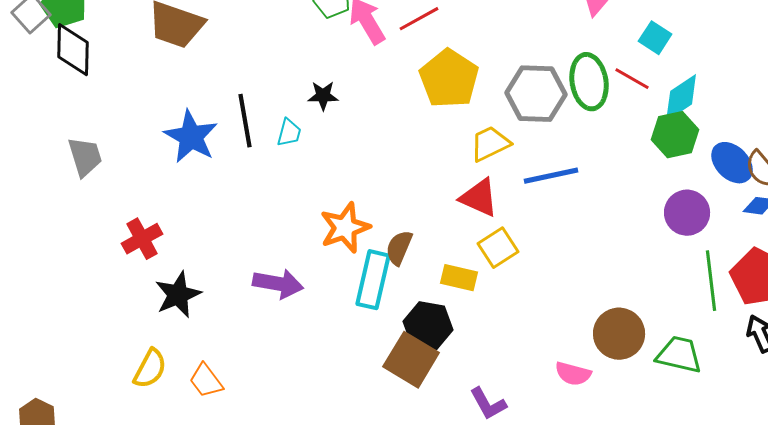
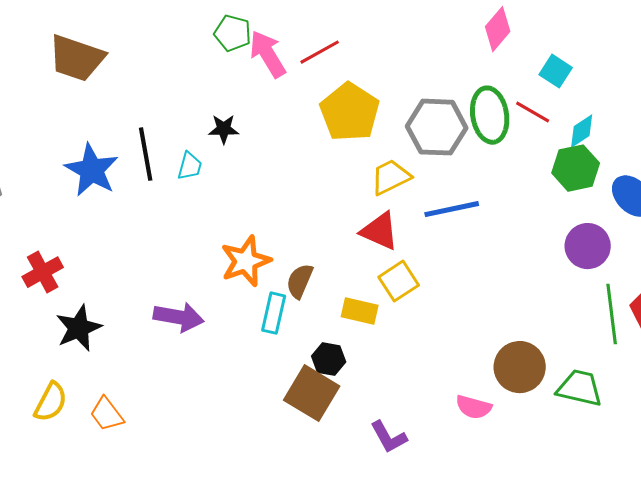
cyan diamond: (681, 98) -> (582, 131), size x0.7
cyan rectangle: (373, 280) -> (274, 313), size x0.7
black hexagon: (428, 326) -> (329, 359), size x0.7

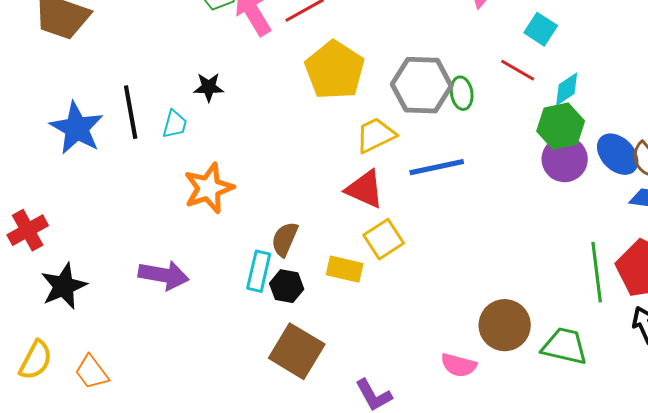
green ellipse: (490, 115) -> (462, 93), moved, size x0.6
purple circle: (588, 246) -> (565, 159), moved
orange star: (246, 261) -> (209, 188), moved
black hexagon: (329, 359) -> (287, 286), moved

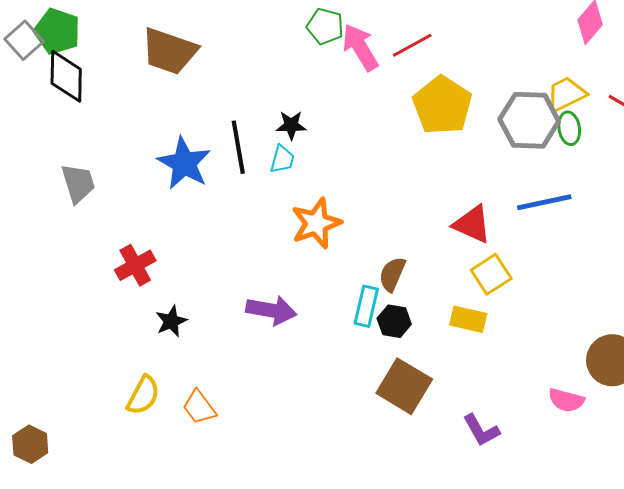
black star: (209, 87) -> (291, 125), moved
yellow trapezoid: (376, 135) -> (566, 94), moved
yellow rectangle: (345, 269) -> (468, 319), moved
black star: (64, 286) -> (171, 321), size x0.7

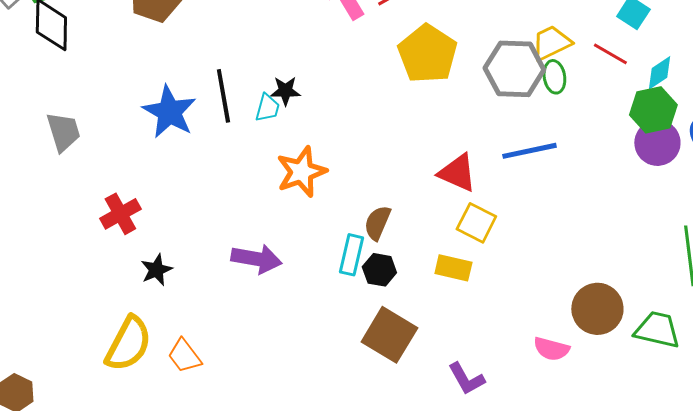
black star: (291, 125) -> (285, 91), moved
yellow square: (491, 274) -> (476, 223), turned -30
yellow semicircle: (143, 395) -> (128, 344), size x1.4

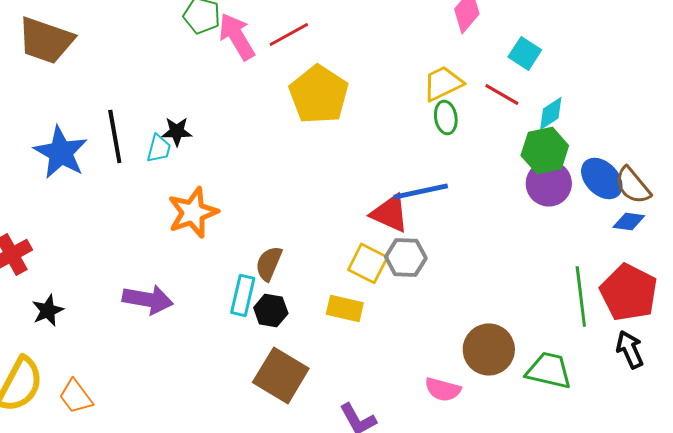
gray hexagon: (514, 69) -> (406, 257), moved, size x0.7
red triangle: (457, 173) -> (390, 213), moved

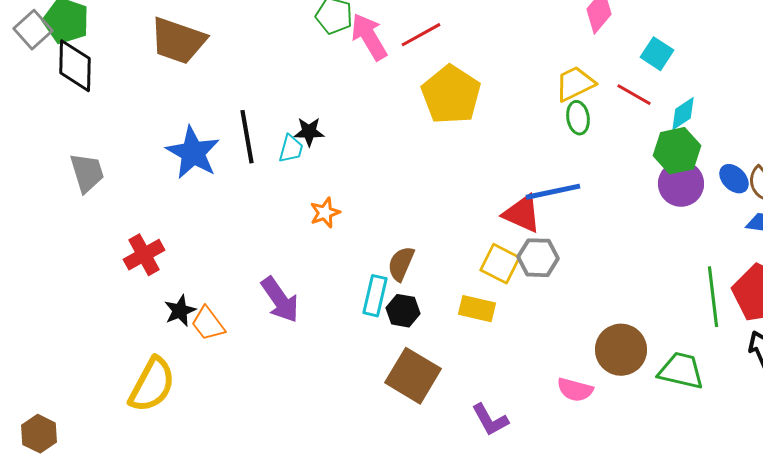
blue ellipse: (602, 178) -> (734, 179), size x0.7
orange star: (193, 212) -> (325, 213), size x0.6
purple arrow: (148, 299) -> (280, 300), turned 45
orange trapezoid: (76, 396) -> (208, 324), moved

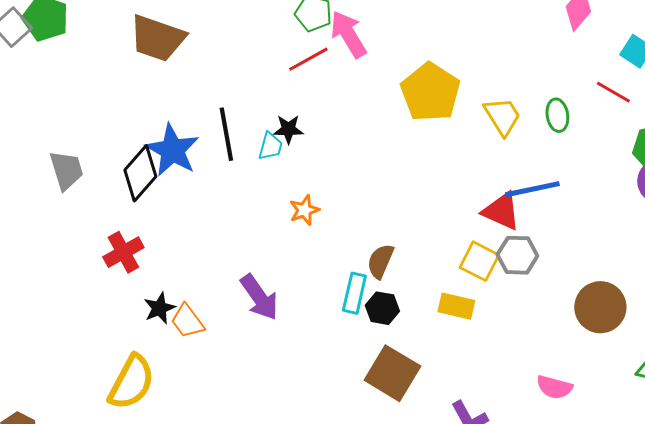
red line: (421, 35) -> (308, 59), moved
black diamond: (75, 66) -> (140, 173), moved, turned 40
yellow trapezoid: (575, 84) -> (502, 116), moved, turned 84
brown circle: (621, 350) -> (600, 307), moved

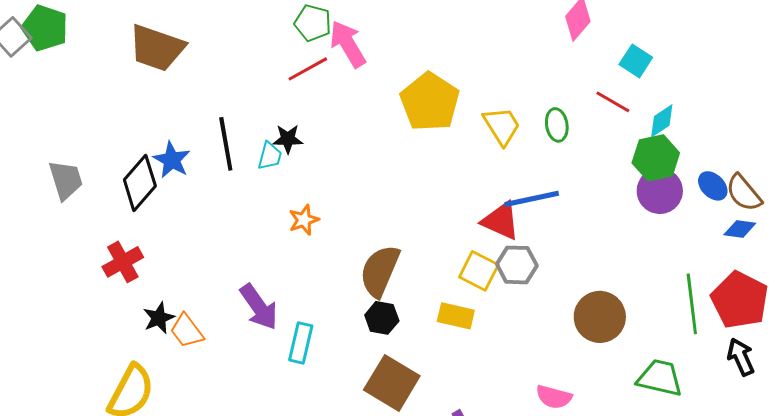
blue star: (172, 150) -> (172, 160), size x0.7
brown semicircle: (380, 261) -> (380, 271), size x1.5
cyan rectangle: (354, 293) -> (301, 343), moved

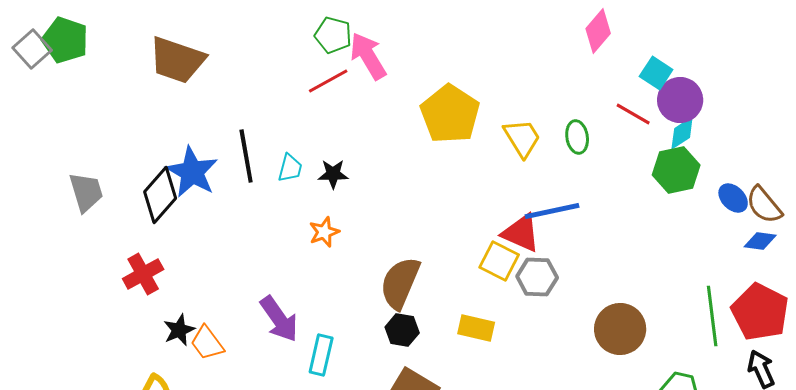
black star: (288, 139) -> (333, 174), moved
blue star: (172, 160) -> (192, 172), size x1.4
purple circle: (660, 191) -> (680, 100), moved
yellow square: (479, 271) -> (499, 261), moved

